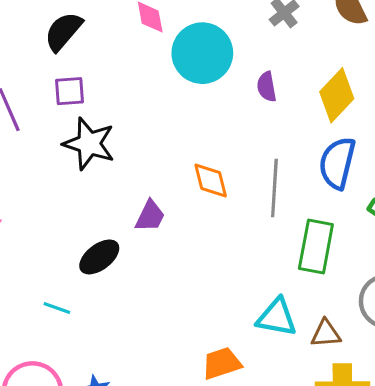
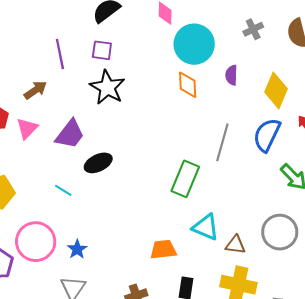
yellow diamond: (337, 95) -> (276, 90), turned -32
orange diamond: (211, 181) -> (188, 85), moved
purple trapezoid: (150, 216) -> (70, 134), moved, size x1.4
green rectangle: (316, 246) -> (185, 179), moved

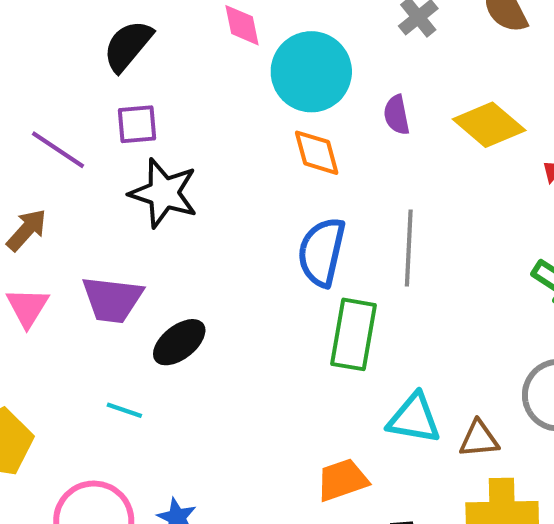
purple line: (60, 54) -> (58, 150), turned -32
yellow diamond: (276, 90) -> (489, 125), turned -60
purple trapezoid: (70, 134) -> (112, 299), turned 72
blue semicircle: (267, 135) -> (322, 252), moved

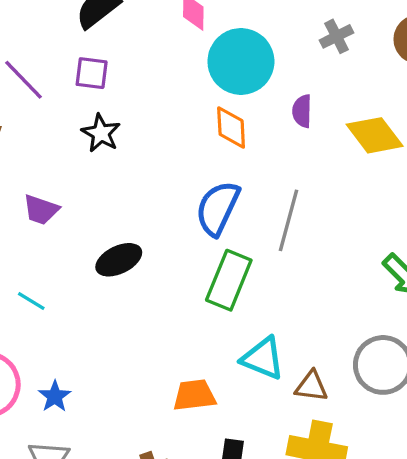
black star: (164, 193) -> (101, 133), size x0.7
purple trapezoid: (112, 299) -> (41, 210), size x0.7
black ellipse: (179, 342) -> (119, 260), moved

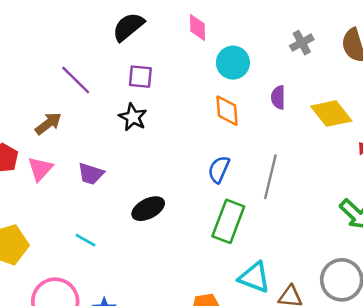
cyan circle: (241, 61) -> (233, 63), size x0.7
purple square: (92, 73) -> (140, 77), moved
blue semicircle: (218, 208) -> (219, 169), size x0.7

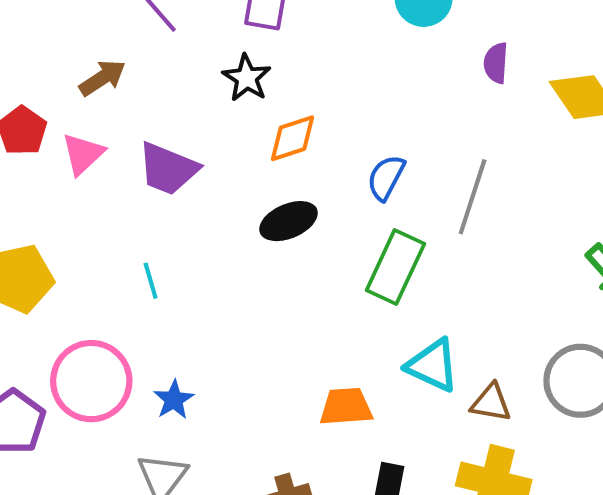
orange diamond: (227, 111) -> (293, 138), moved, turned 72
purple trapezoid: (91, 174) -> (168, 169), size x1.4
black ellipse: (148, 209) -> (289, 221), moved
cyan line: (86, 240) -> (151, 281), turned 40

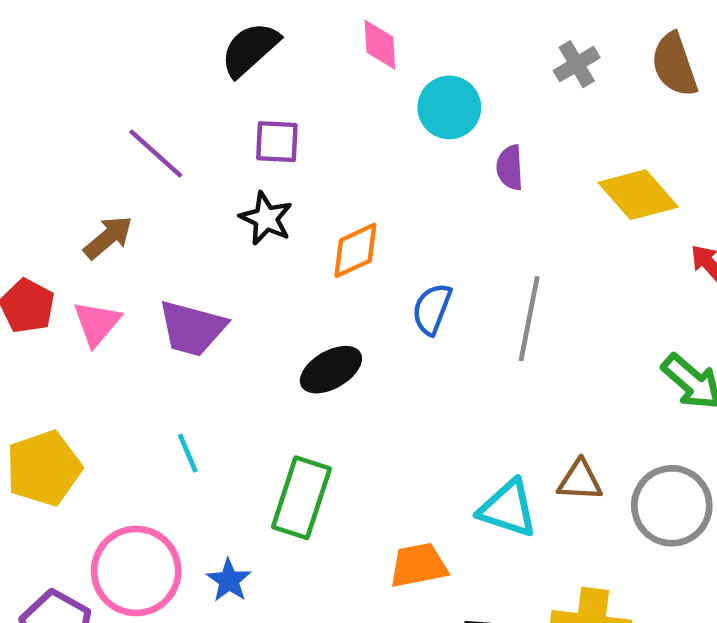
purple semicircle: (496, 63) -> (510, 168), moved
orange diamond: (293, 138) -> (355, 250), moved
green rectangle: (395, 267) -> (301, 498), moved
brown triangle: (491, 403) -> (580, 480), moved

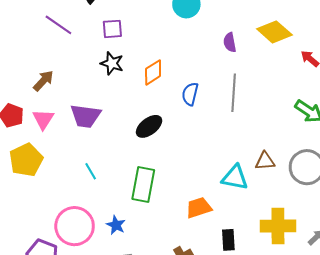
purple line: (156, 153) -> (58, 25), moved
purple semicircle: (510, 168) -> (230, 42), moved
yellow pentagon: (44, 468) -> (26, 160), moved

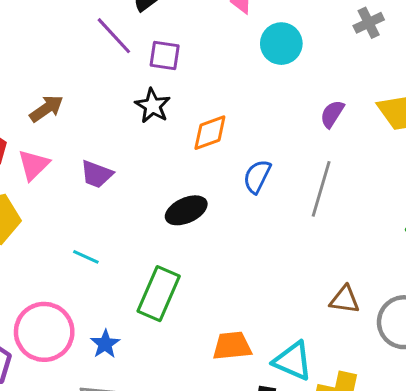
purple line: (58, 25) -> (114, 36), moved
purple semicircle: (230, 42) -> (332, 114), turned 30
purple trapezoid: (85, 116) -> (97, 174), size x0.7
cyan line: (91, 171) -> (86, 257), turned -48
cyan triangle: (235, 178) -> (293, 361), moved

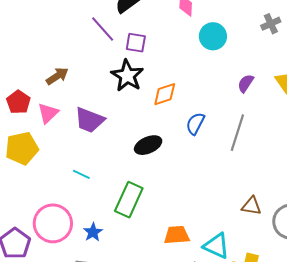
black star: (153, 106) -> (127, 76), size x1.4
purple trapezoid: (97, 174) -> (89, 120), size x1.4

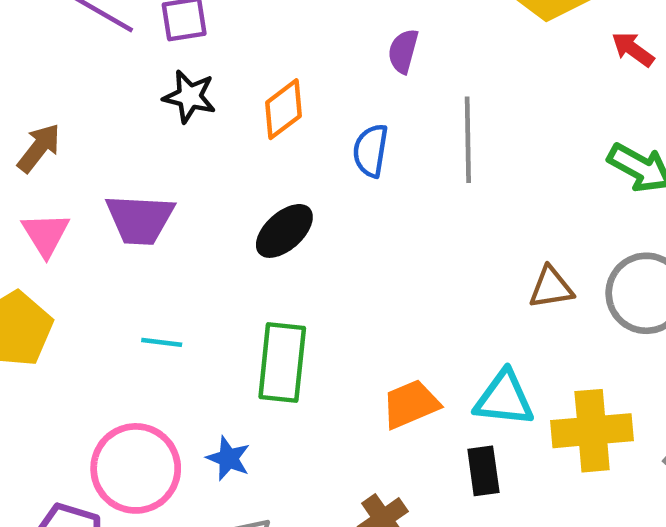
black star: (127, 76) -> (189, 96), size x0.7
purple semicircle: (246, 83) -> (403, 51), moved

